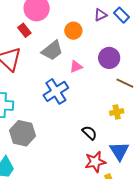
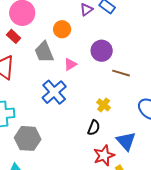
gray trapezoid: (52, 50) -> (44, 52), turned 115
yellow cross: (117, 112) -> (104, 105), moved, turned -32
black semicircle: (89, 133) -> (94, 128), turned 77

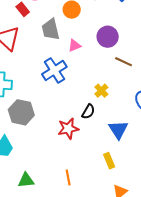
red star: (104, 155) -> (68, 129), moved

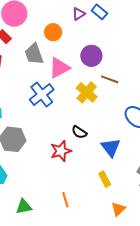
pink triangle: (75, 46) -> (59, 68), size x1.6
yellow cross: (101, 91) -> (87, 92), moved, size x1.5
black semicircle: (88, 112) -> (79, 132), turned 98

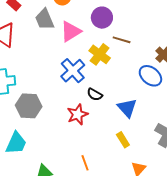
blue cross: (42, 94) -> (73, 71), moved

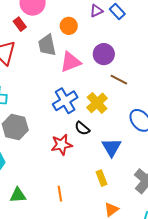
yellow cross: (100, 54) -> (97, 103), moved

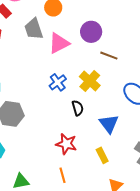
blue cross: (65, 101) -> (58, 82), size x0.7
black semicircle: (82, 128) -> (78, 108), turned -140
red star: (62, 145) -> (66, 144), moved, turned 30

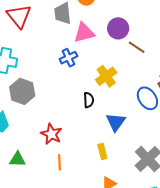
brown line: (109, 56) -> (137, 47), moved
blue cross: (58, 82) -> (68, 58), moved
red star: (66, 144) -> (51, 134), moved

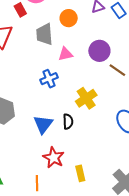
pink triangle: (84, 33) -> (65, 54), size x0.7
blue triangle: (116, 122) -> (43, 124), moved
red star: (51, 134) -> (54, 158), moved

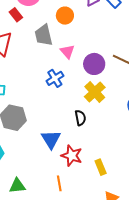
purple circle: (99, 51) -> (94, 64), moved
pink triangle: (65, 54) -> (67, 52), turned -49
blue triangle: (43, 124) -> (51, 139), moved

